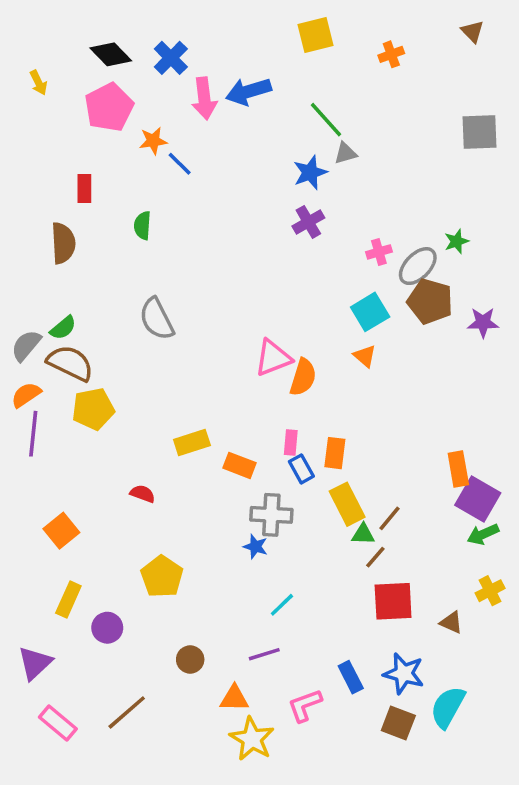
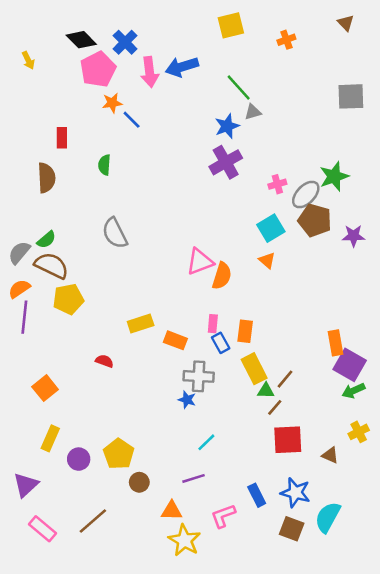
pink pentagon: (109, 107) -> (98, 69), moved
purple cross: (308, 222) -> (226, 162), size x1.4
green star: (457, 241) -> (334, 176), size x1.6
yellow pentagon: (162, 577) -> (119, 454), moved

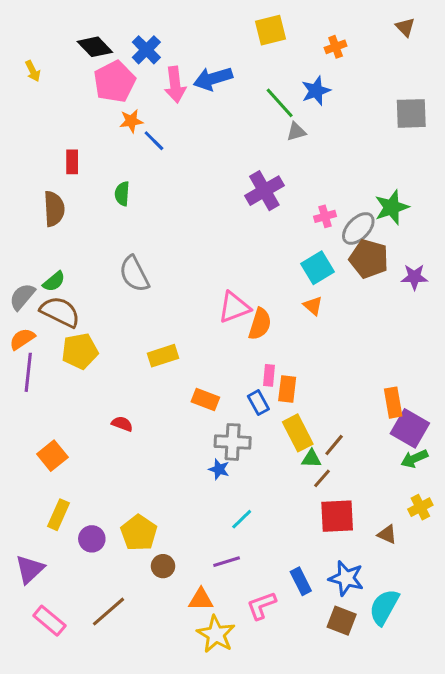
blue star: (227, 126) -> (316, 91), moved
yellow rectangle: (141, 324) -> (163, 356), moved
pink rectangle: (213, 324) -> (269, 375), moved

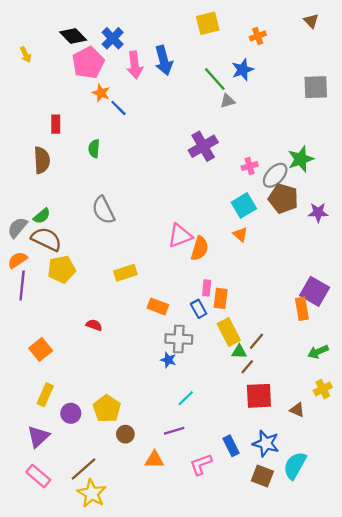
blue arrow: (213, 79) -> (164, 60), turned -88
orange star: (131, 121) -> (101, 93), turned 30
purple square: (410, 428) -> (315, 291), moved
purple triangle: (30, 569) -> (38, 437), moved
yellow star: (216, 634) -> (92, 493), moved

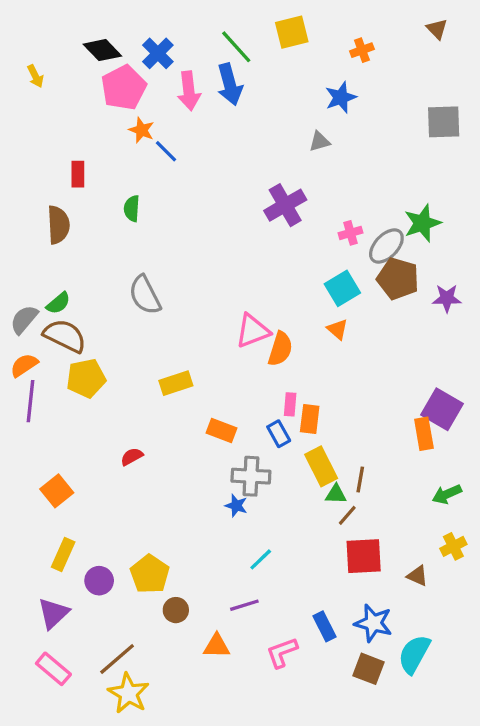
green line: (215, 79) -> (236, 47), moved
red semicircle: (94, 325) -> (132, 457), turned -49
brown line: (257, 341) -> (360, 479), turned -30

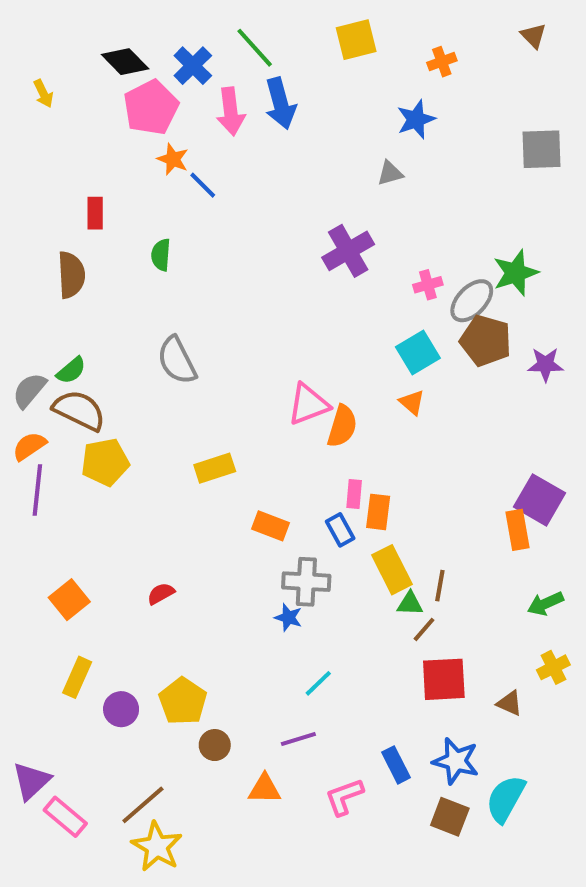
green line: (236, 47) -> (255, 48), moved
red semicircle: (132, 457) -> (161, 594), moved
purple triangle: (53, 613) -> (31, 781), moved

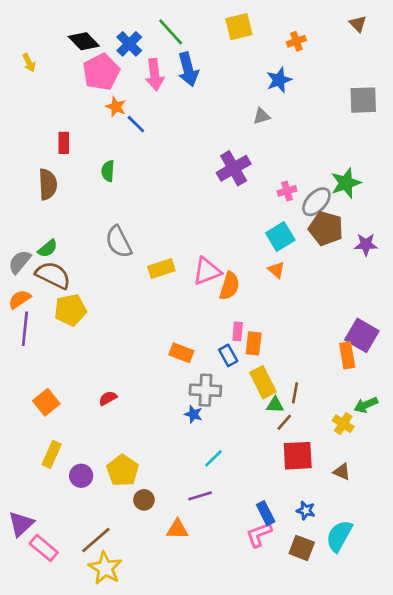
yellow rectangle: (215, 468) -> (161, 269), moved
yellow cross: (553, 667) -> (343, 424), moved, turned -30
blue star: (456, 761) -> (306, 511), size x0.6
pink L-shape: (344, 797) -> (259, 535), moved

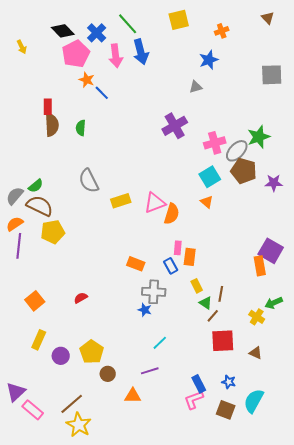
brown semicircle: (48, 184) -> (52, 125), moved
pink cross: (287, 191) -> (215, 143), size x1.5
yellow rectangle: (263, 382) -> (197, 286), size x0.6
green triangle: (275, 405) -> (206, 303), turned 32

